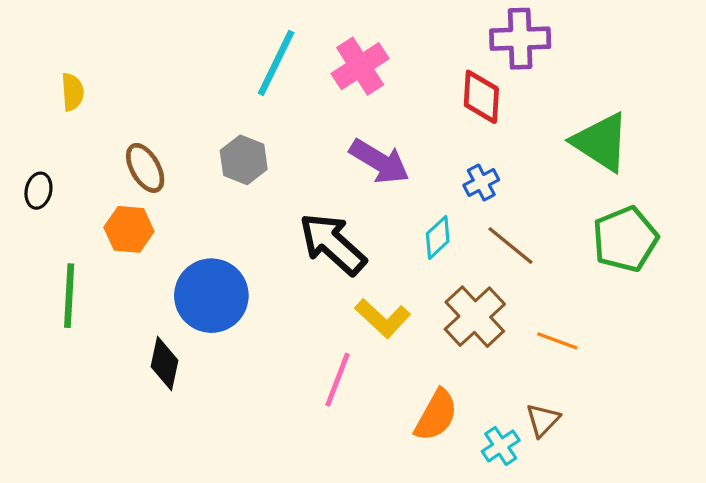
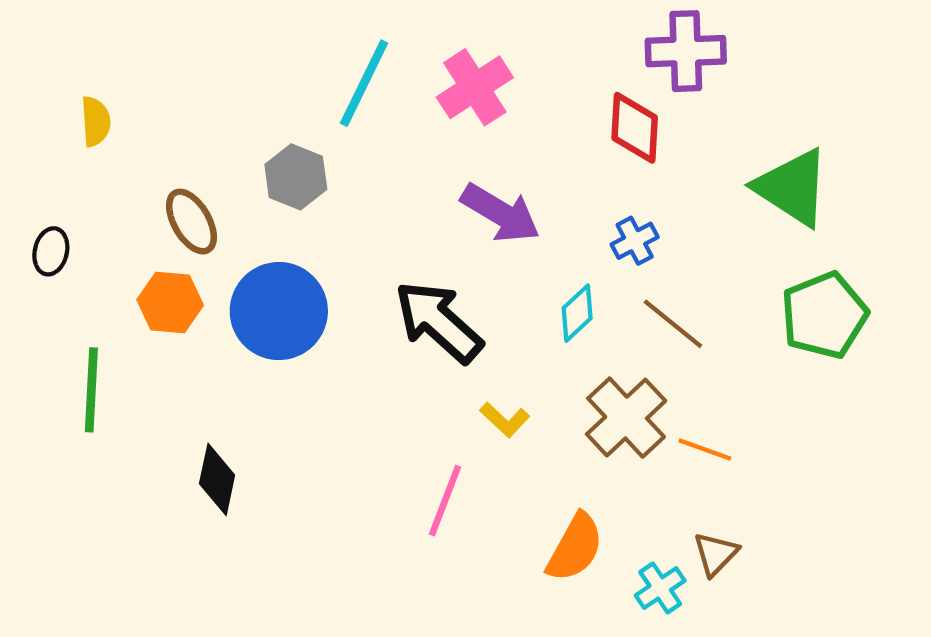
gray hexagon: (244, 160) -> (296, 177), moved
blue circle: (211, 296) -> (279, 311), moved
yellow L-shape: (383, 318) -> (505, 420), size x0.7
orange line: (557, 341) -> (705, 450), moved

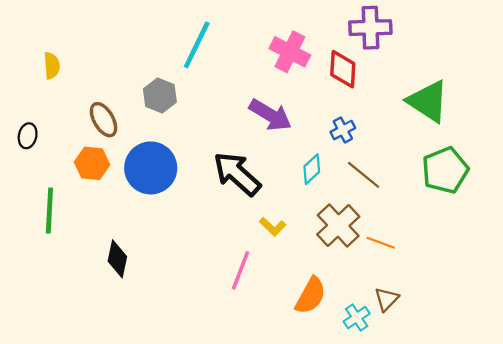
pink cross: (475, 87) -> (290, 52), moved, turned -30

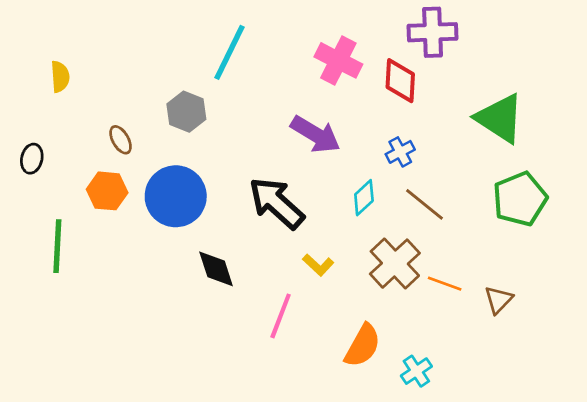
brown ellipse: (104, 120) -> (121, 140), size x0.7
black diamond: (117, 259) -> (216, 269), moved, turned -30
brown triangle: (387, 299) -> (498, 300), moved

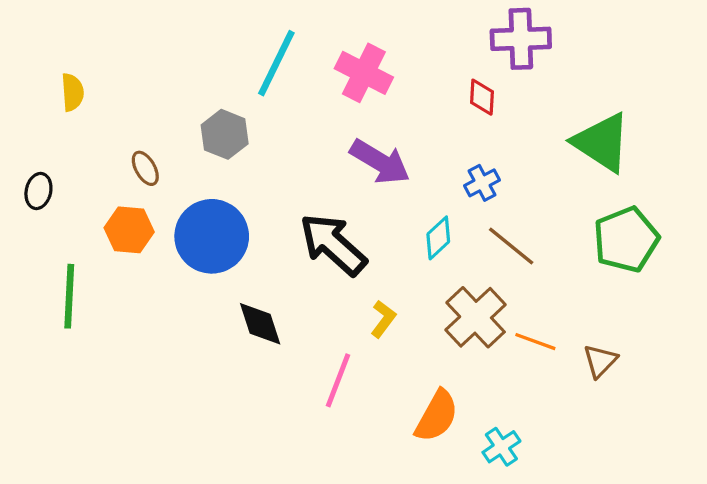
pink cross: (338, 60) -> (364, 73), moved
red diamond: (400, 81) -> (482, 97), size x0.7
yellow L-shape: (318, 265) -> (383, 319), turned -96

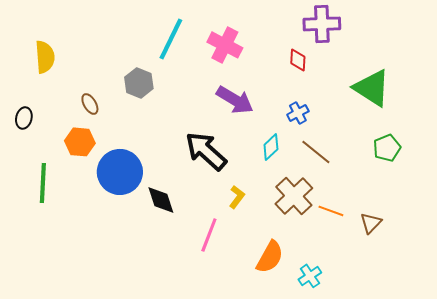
yellow semicircle: (72, 92) -> (45, 57), size x1.4
blue circle: (212, 236) -> (120, 172), moved
green pentagon: (626, 240) -> (387, 148), size x0.7

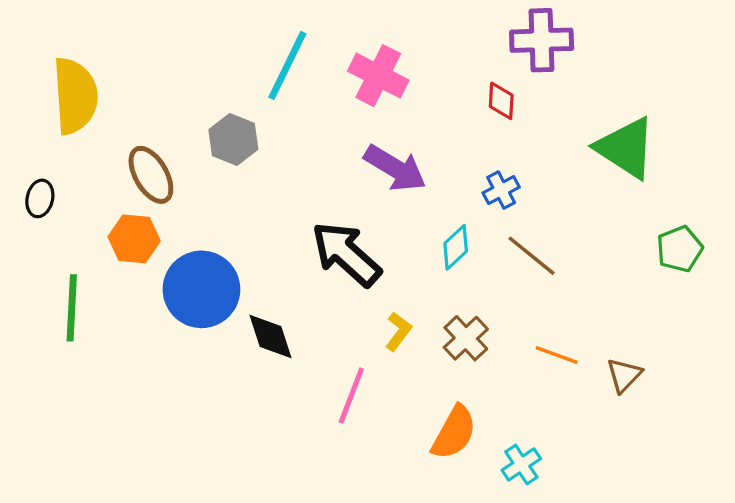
yellow semicircle: (45, 57) -> (75, 96), size x1.4
brown ellipse: (90, 104) -> (151, 175), size x1.6
green pentagon: (387, 148) -> (680, 249), moved
brown cross: (294, 196) -> (466, 338), moved, size x0.7

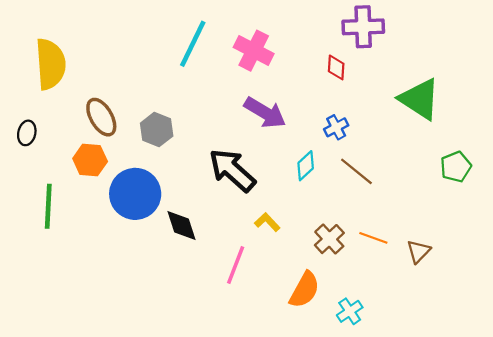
gray hexagon: (233, 140) -> (157, 130), moved
yellow L-shape: (398, 331) -> (267, 222), turned -80
brown cross: (466, 338) -> (329, 239), moved

